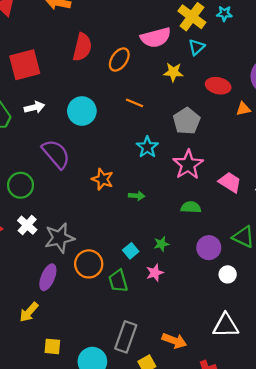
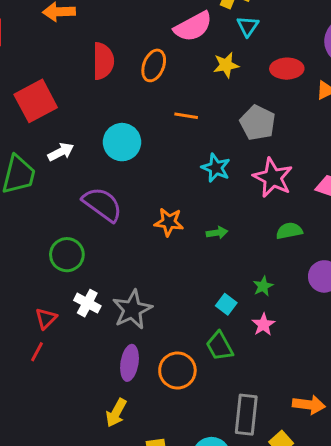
orange circle: (89, 264) -> (177, 370), moved

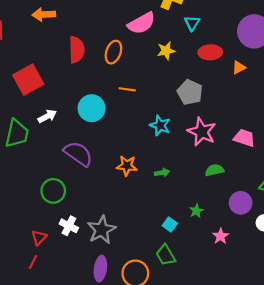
cyan triangle: (248, 26) -> (192, 23), moved
orange line: (186, 116) -> (127, 89), moved
pink star: (263, 325) -> (221, 236), moved

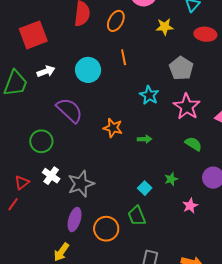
orange line: (127, 89) -> (124, 57), turned 63
green semicircle: (214, 170) -> (193, 144), turned 36

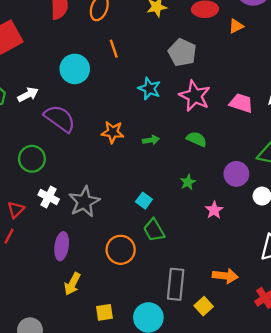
white arrow: (46, 71) -> (28, 95), moved
green semicircle: (193, 144) -> (197, 139), moved
cyan square: (145, 188) -> (144, 201), moved
purple ellipse: (75, 220) -> (62, 246), moved

